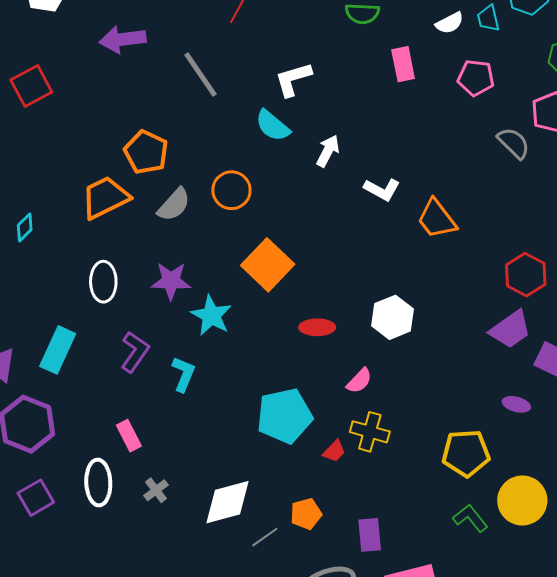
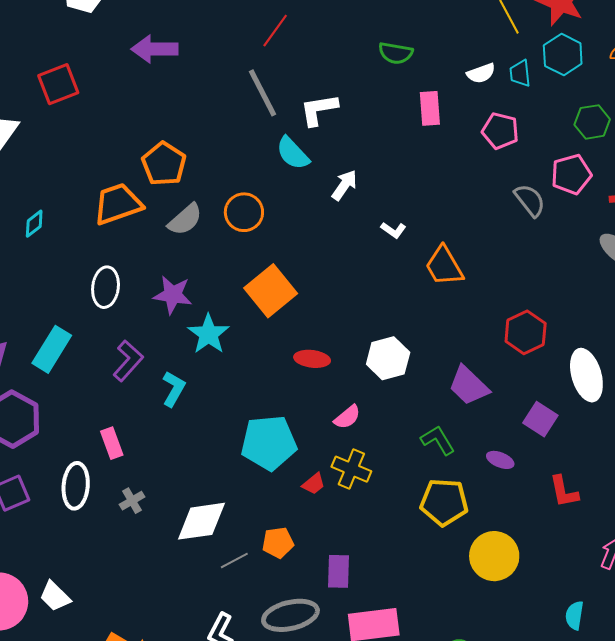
gray line: (200, 74) -> (262, 93), moved
white L-shape: (382, 189) -> (393, 230), size x0.7
purple trapezoid: (510, 329) -> (469, 386), moved, turned 72
green L-shape: (470, 518) -> (438, 440), moved

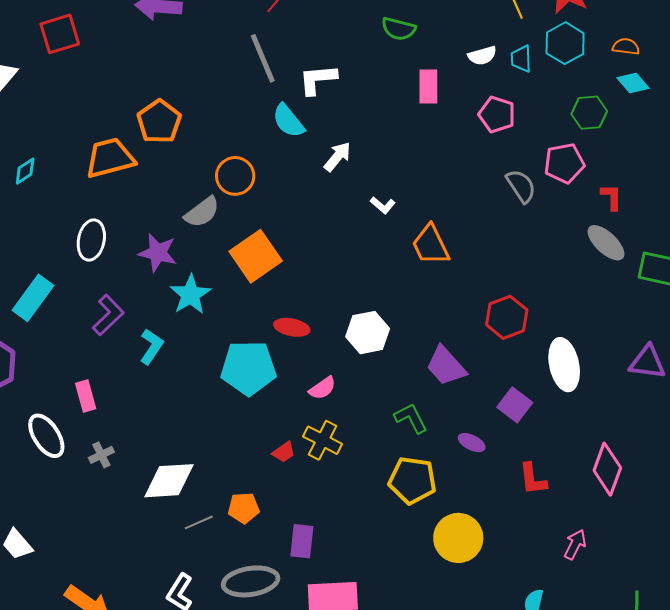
gray semicircle: (185, 219) -> (202, 212), moved
cyan pentagon: (269, 443) -> (248, 368), moved
white ellipse: (76, 486) -> (46, 436), turned -42

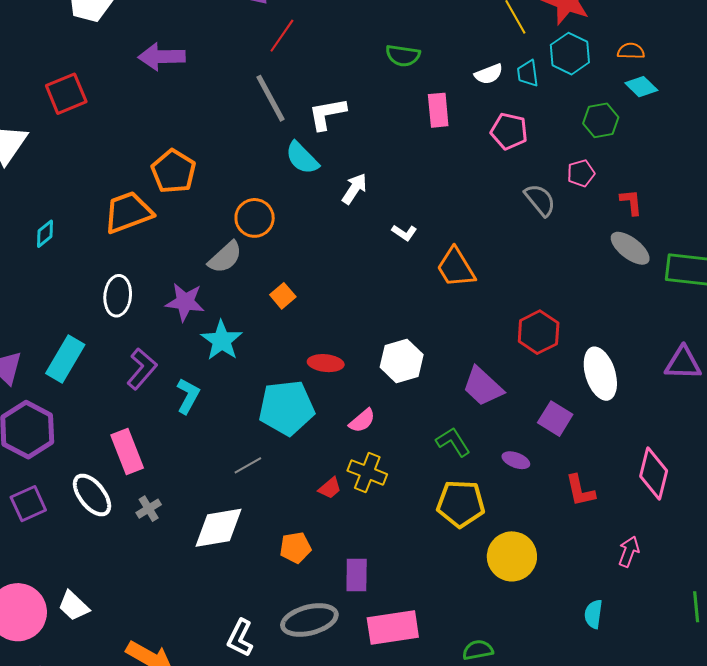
pink pentagon: (564, 163) -> (581, 173), size x0.7
orange square: (256, 256) -> (283, 296), size x0.5
pink rectangle: (86, 396) -> (127, 451), size x1.4
gray line: (199, 522) -> (248, 465), moved

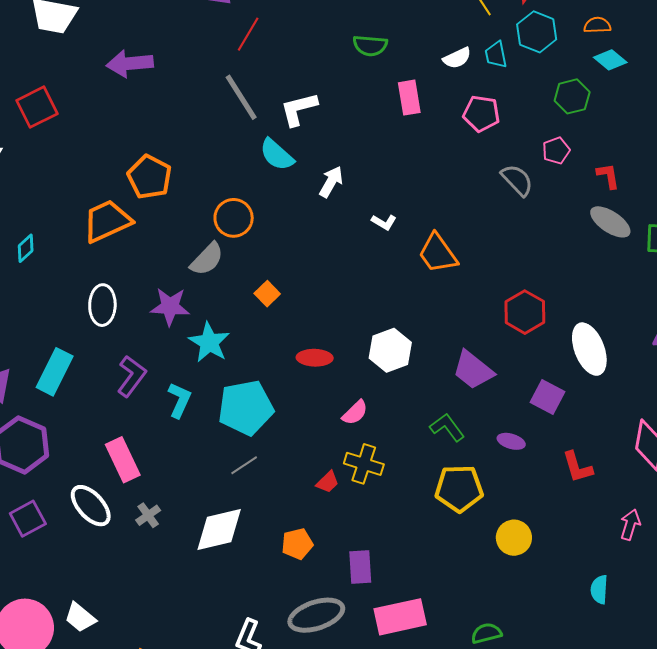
cyan pentagon: (287, 408) -> (246, 408), moved
yellow circle: (512, 556) -> (514, 538), size x0.7

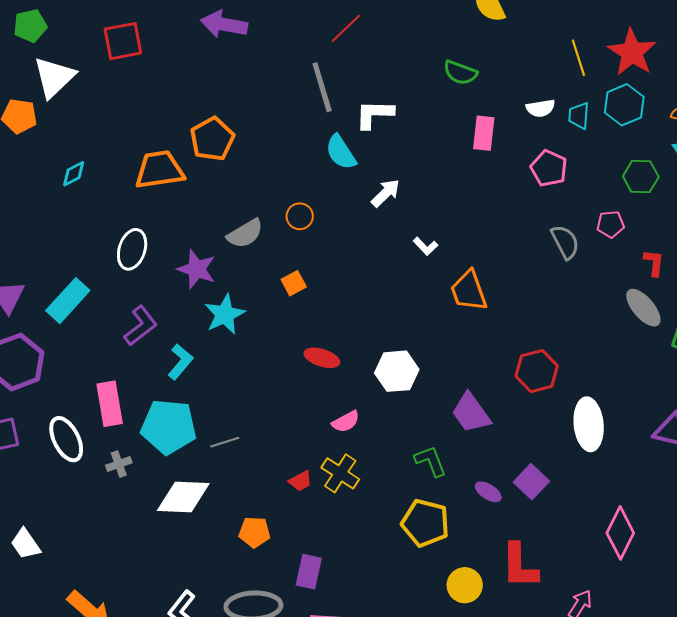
orange circle: (234, 218) -> (300, 216), moved, size x0.7
purple square: (547, 397) -> (531, 482), moved
cyan pentagon: (246, 408) -> (169, 427), moved
red L-shape: (577, 467) -> (520, 566), moved, size x1.4

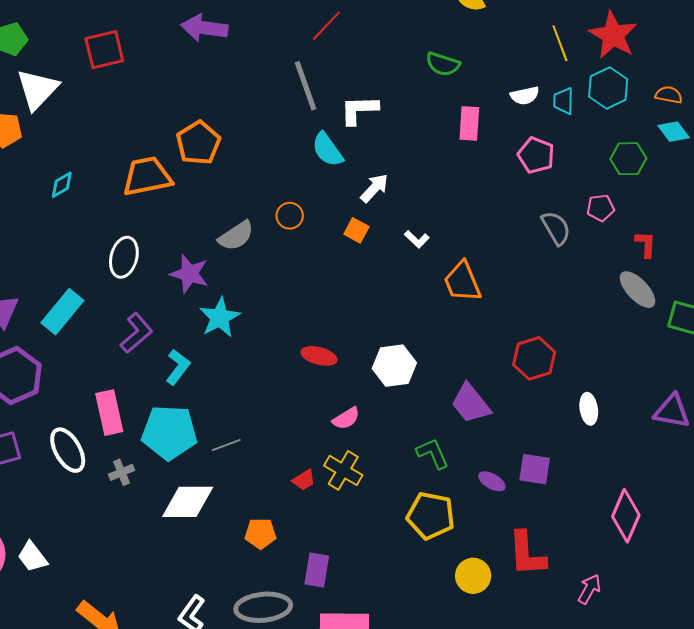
orange square: (294, 283) -> (356, 230), moved, turned -30
white ellipse: (589, 424) -> (589, 409), size x0.6
purple square: (531, 482) -> (535, 469), turned -32

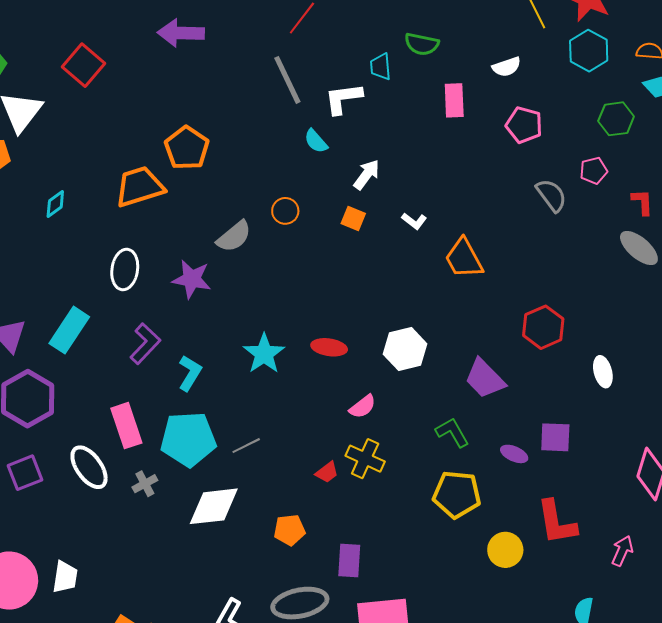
red square: (104, 50) -> (84, 65), turned -30
cyan trapezoid: (563, 101) -> (381, 67), moved
cyan semicircle: (327, 150) -> (316, 141), size x0.7
cyan star: (220, 317) -> (264, 354), moved
white trapezoid: (32, 557) -> (65, 577), turned -128

